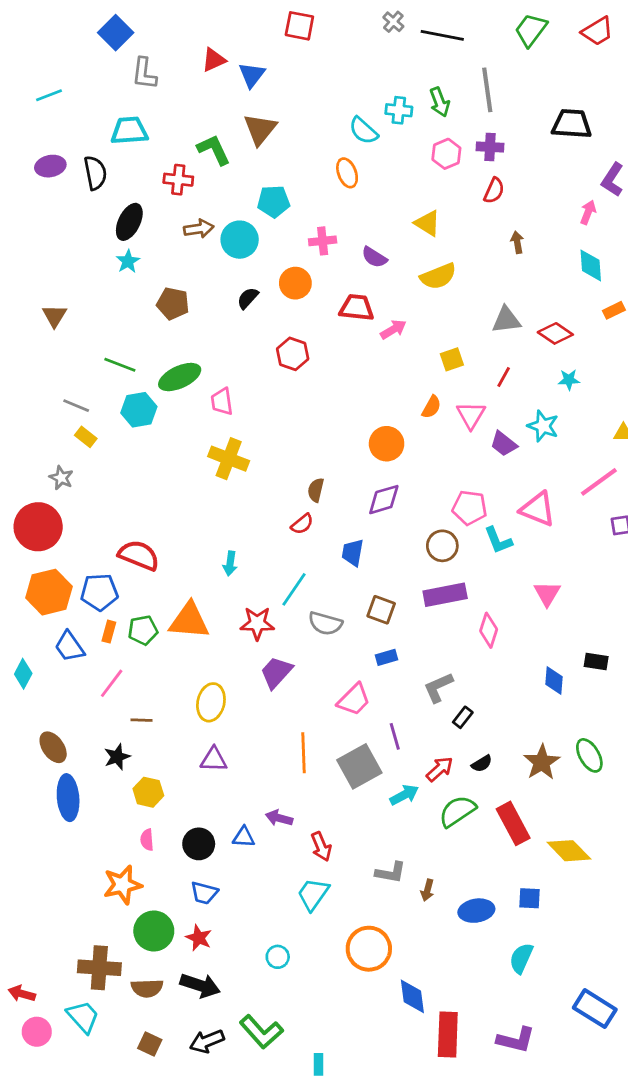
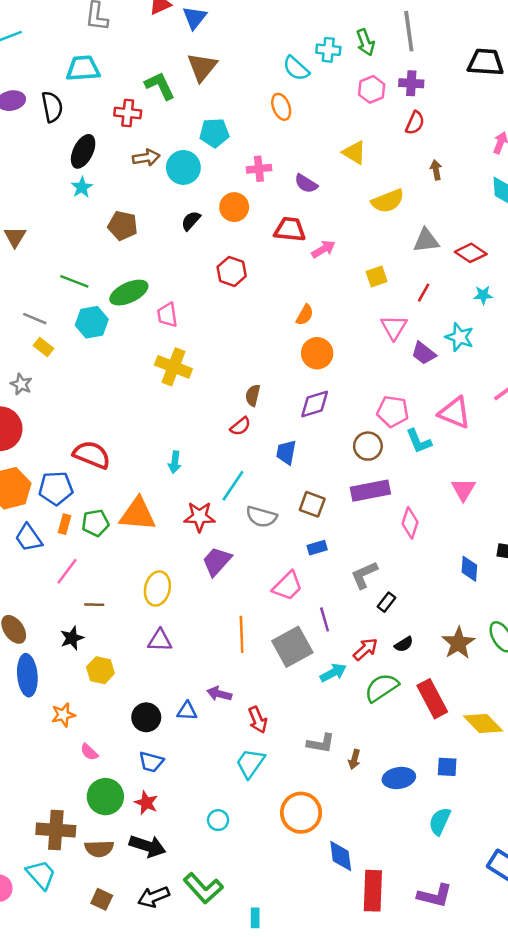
yellow semicircle: (438, 276) -> (388, 201), moved
orange semicircle: (431, 407) -> (305, 315), moved
pink semicircle: (147, 840) -> (89, 752), moved, turned -42
orange star: (122, 885) -> (63, 715), moved, size x0.7

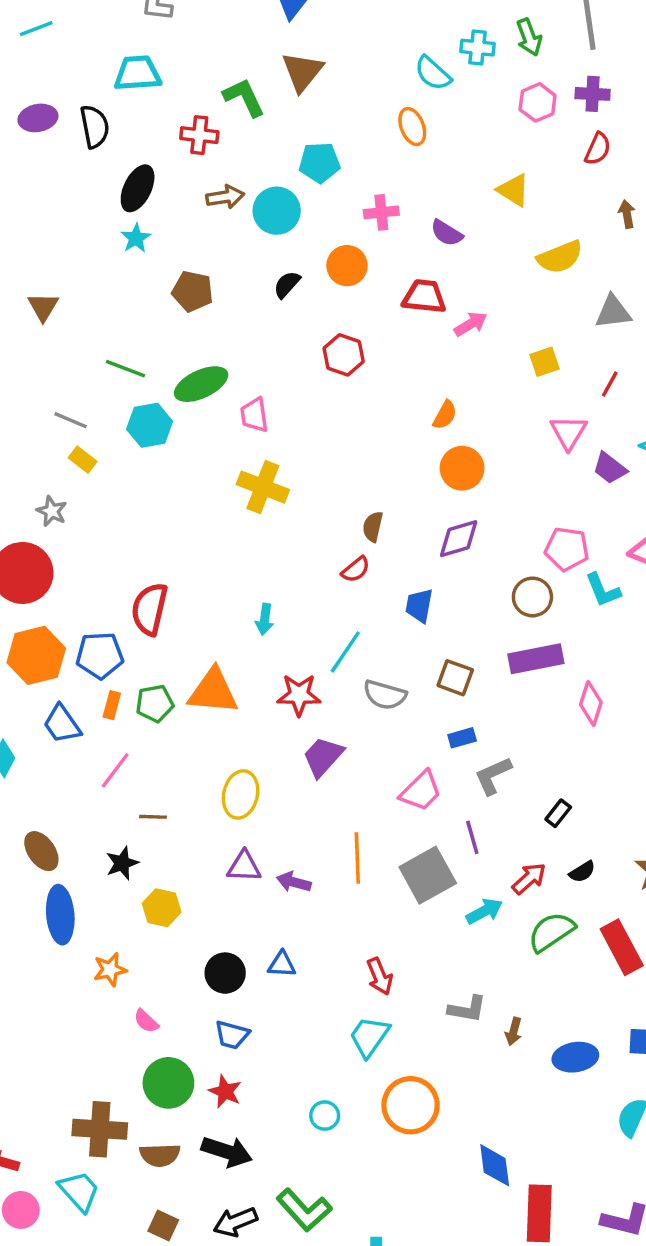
red semicircle: (92, 455) -> (150, 609), turned -99
gray L-shape: (364, 575) -> (493, 776), moved
purple arrow: (219, 694) -> (294, 882), moved
orange circle: (301, 813) -> (411, 1105), moved

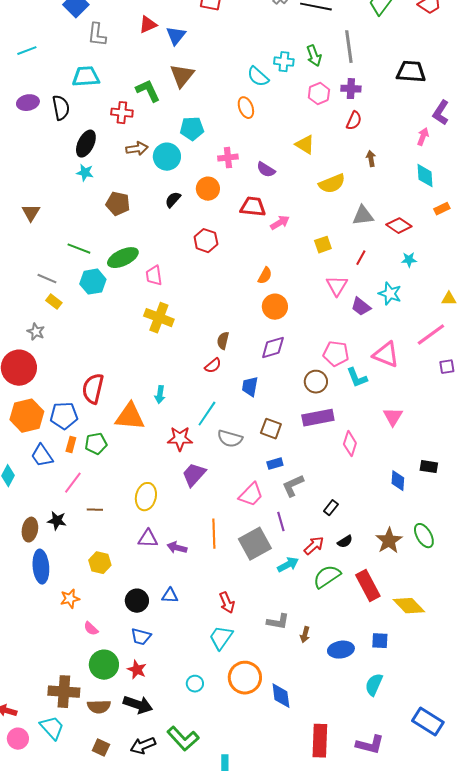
cyan star: (136, 238) -> (85, 173), turned -30
orange triangle: (213, 691) -> (130, 417), moved
brown ellipse: (41, 851) -> (30, 530), turned 45
black star: (122, 863) -> (57, 521), moved, turned 30
blue diamond: (495, 1165) -> (281, 696), moved

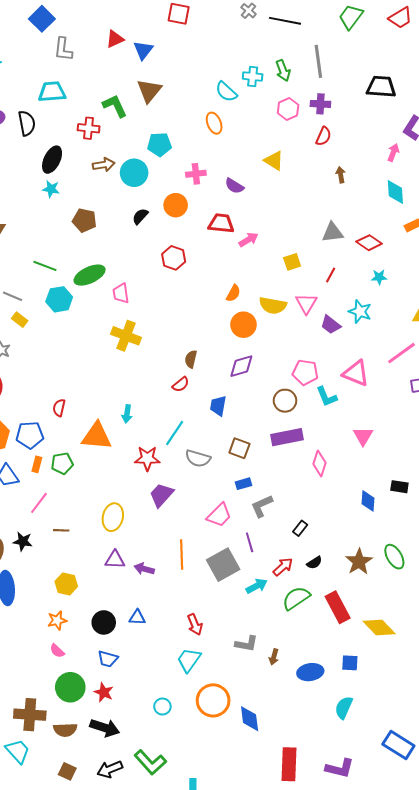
yellow semicircle: (332, 184) -> (273, 305), moved, turned 32
red semicircle: (93, 389) -> (59, 408), size x0.6
orange star: (70, 599) -> (57, 620), moved

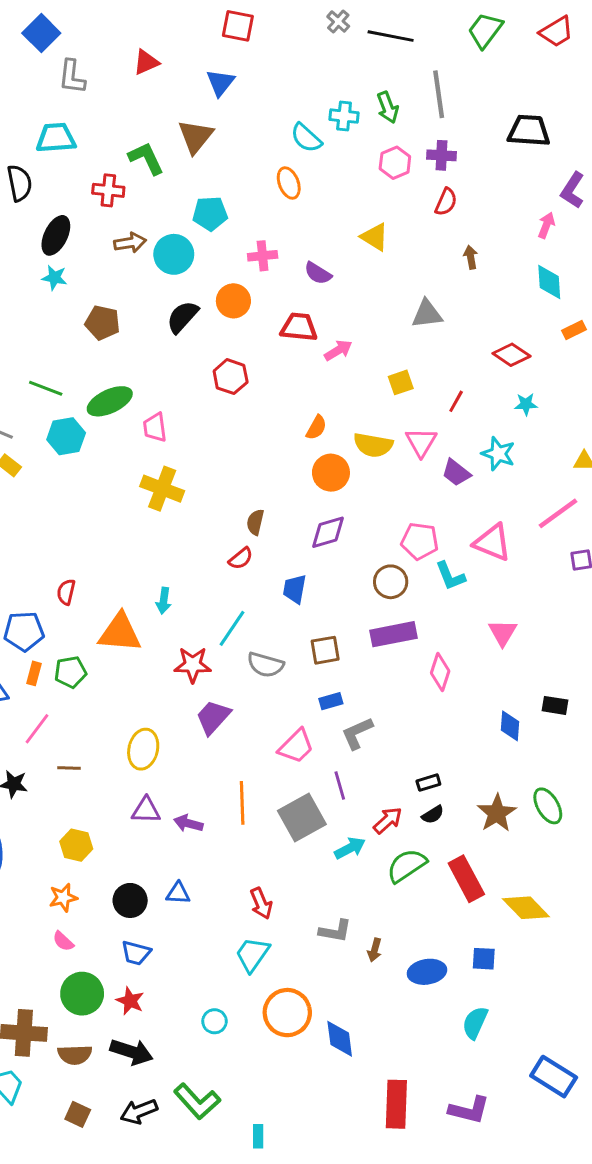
blue triangle: (143, 50) -> (220, 83), moved
black semicircle: (140, 216) -> (183, 317), size x1.4
gray triangle: (333, 233) -> (427, 314), moved
brown square: (239, 448) -> (325, 650), turned -30
black rectangle: (300, 528) -> (428, 783), moved, turned 35

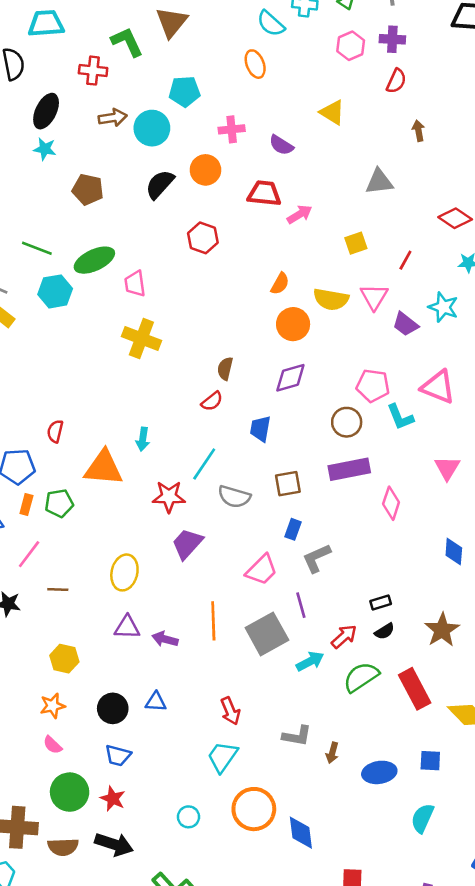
blue rectangle: (331, 701) -> (293, 529), turned -54

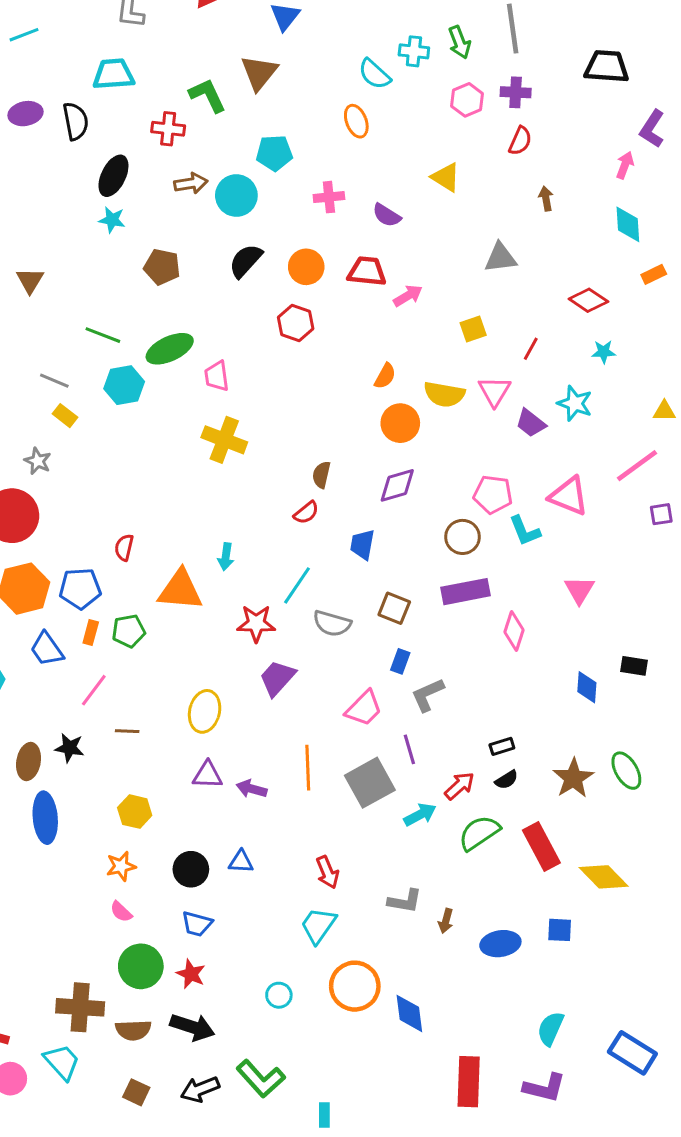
orange circle: (205, 170) -> (306, 267), moved
brown square: (288, 484) -> (394, 608), turned 32
cyan semicircle: (422, 818) -> (551, 1029), moved

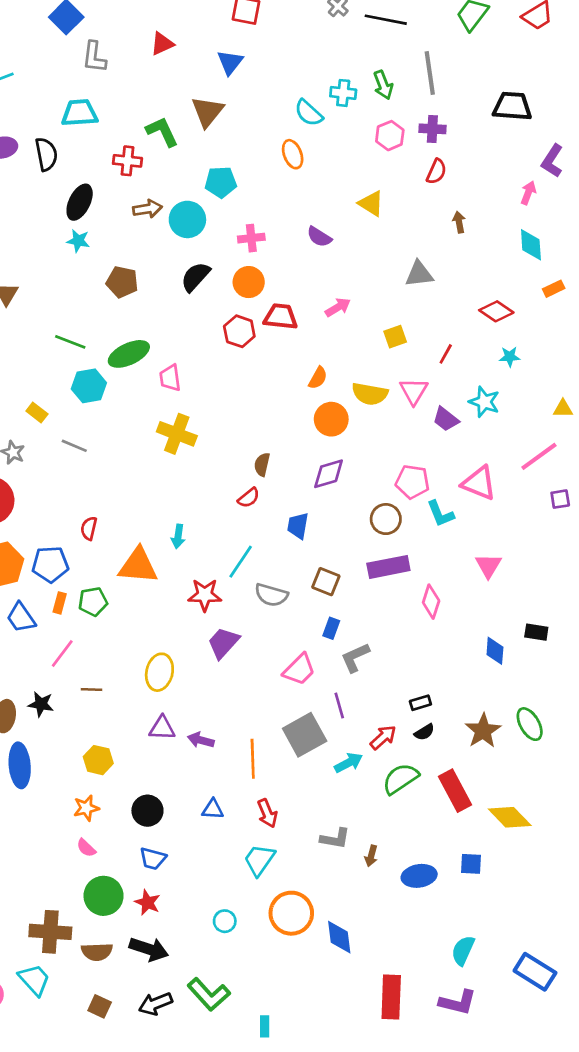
pink cross: (329, 197) -> (251, 238), moved
red trapezoid: (367, 271) -> (281, 317), moved
gray line: (54, 381) -> (74, 446), moved
orange line: (308, 768) -> (253, 759), moved
blue triangle: (241, 862) -> (213, 809), moved

